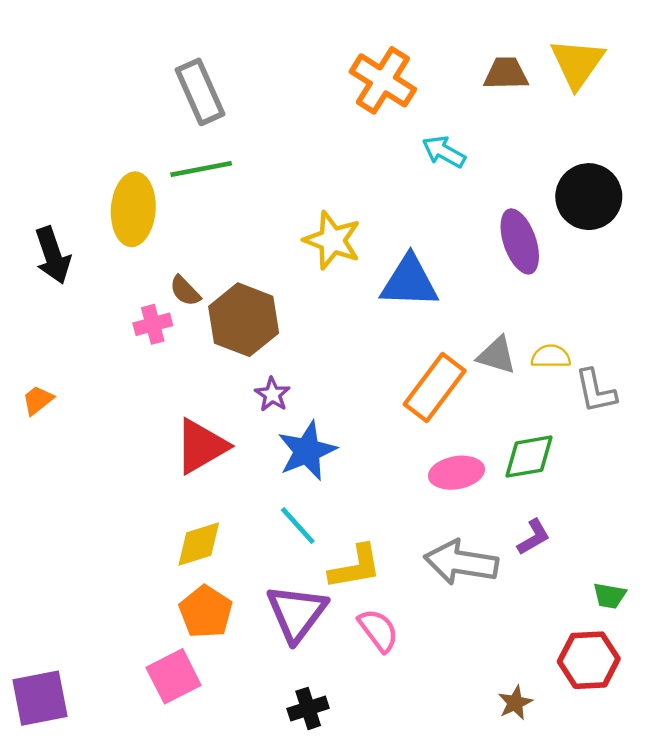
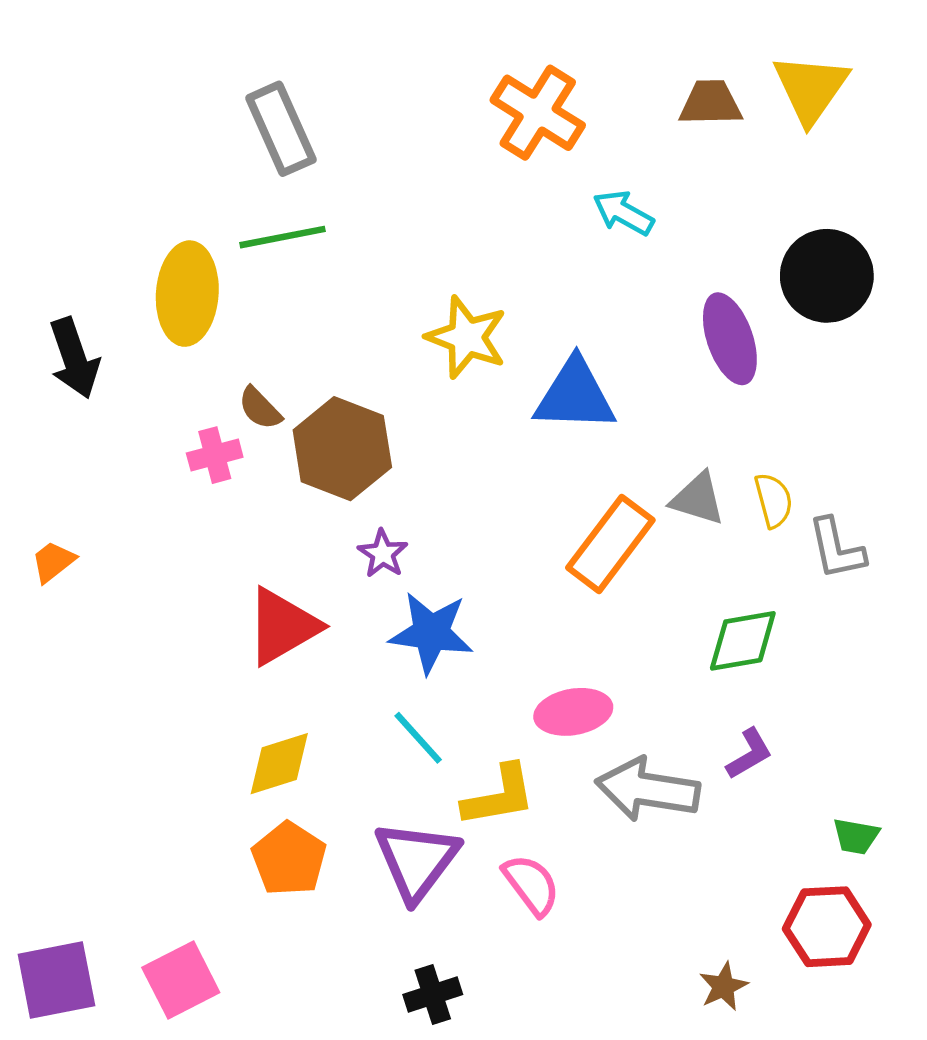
yellow semicircle: (551, 356) -> (774, 500), turned 75
blue star: (307, 451) -> (431, 633), turned 30
pink ellipse: (456, 473) -> (573, 712), moved
pink square: (174, 676) -> (181, 980), moved

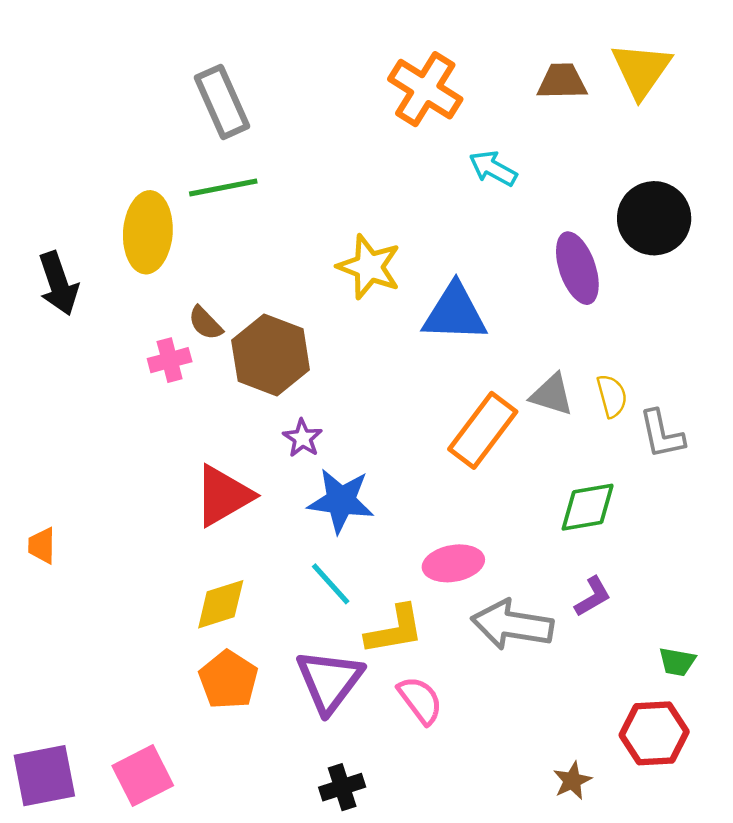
orange trapezoid: (53, 562) -> (42, 545), moved, turned -51

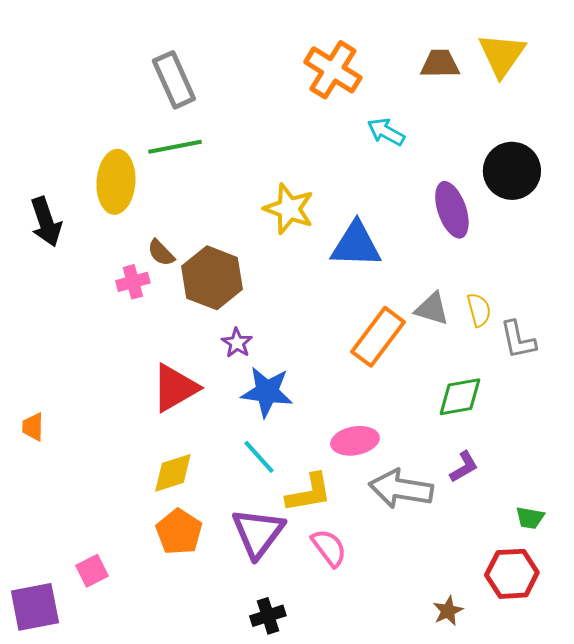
pink square: (143, 776) -> (92, 571), moved, size x0.7

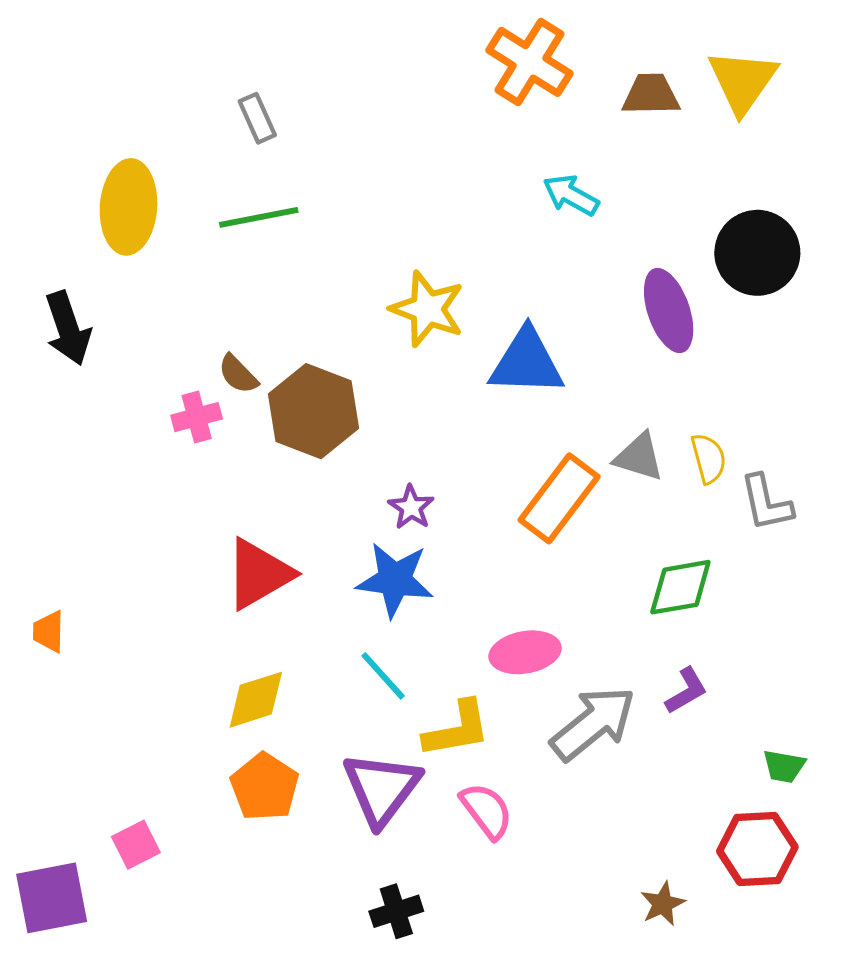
orange cross: (333, 70) -> (529, 62), moved
gray rectangle: (174, 80) -> (257, 118), size x0.6
yellow ellipse: (116, 182) -> (129, 207), moved
purple star: (237, 343) -> (411, 507), moved
gray arrow: (401, 489) -> (593, 723), turned 132

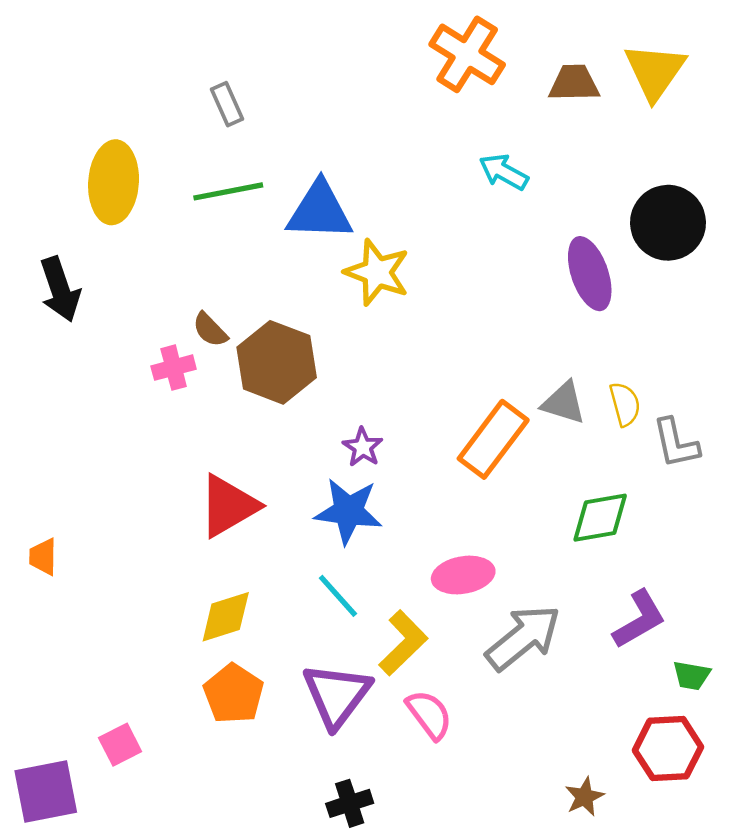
blue triangle: (527, 362) -> (320, 211), moved
purple L-shape: (686, 691) -> (639, 619), moved, size x1.4
yellow L-shape: (457, 729) -> (403, 643), turned -34

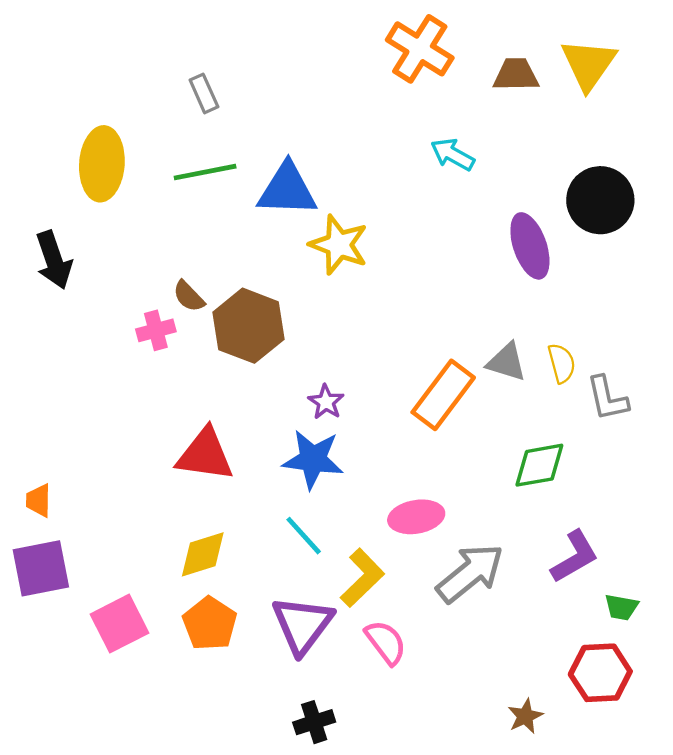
red triangle: (228, 506) -> (205, 455), turned 38
pink square: (120, 745) -> (119, 624), moved, size x1.5
purple square: (46, 792) -> (41, 568), moved

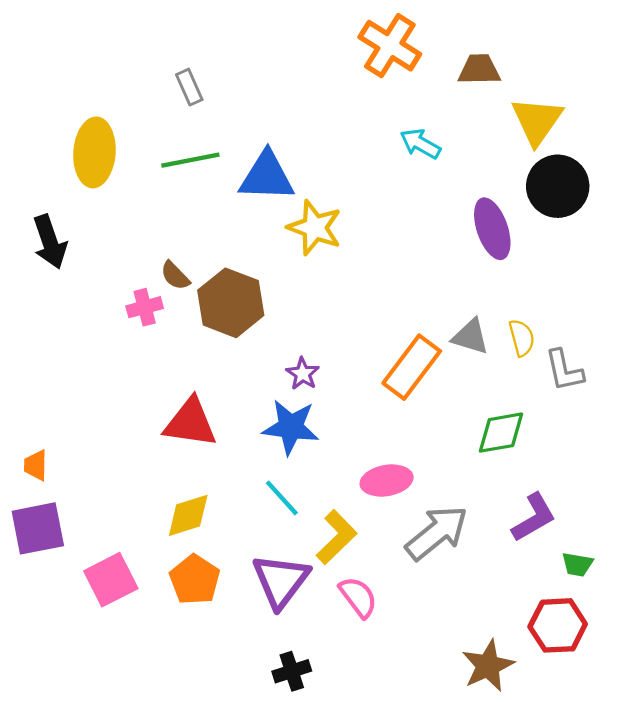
yellow triangle: (589, 64) -> (537, 121), moved
brown star: (525, 716) -> (488, 666), size x1.6

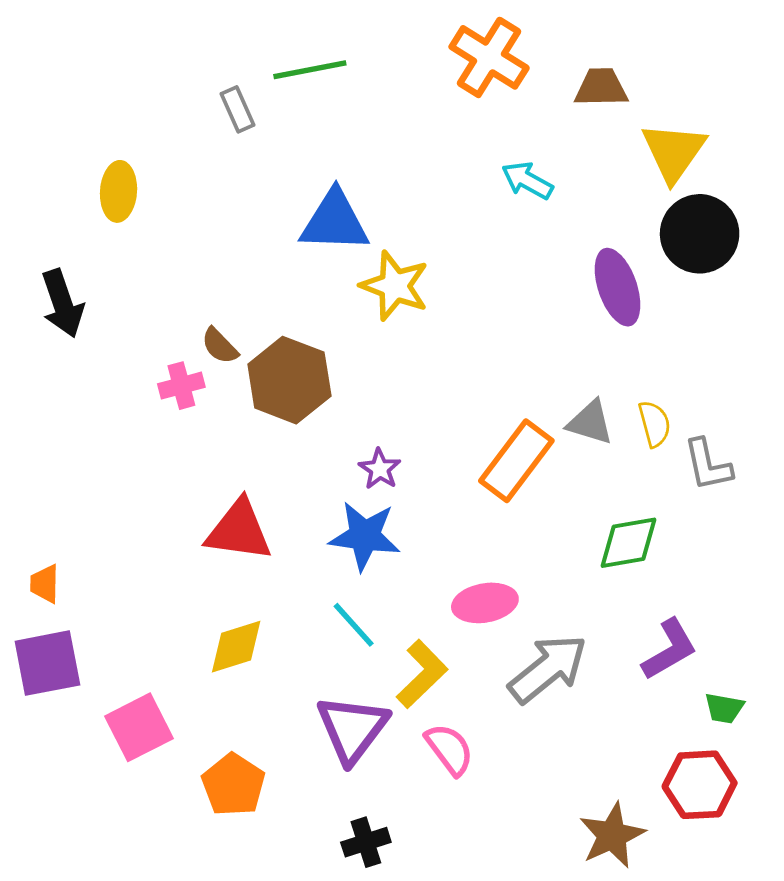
yellow ellipse: (94, 152) -> (119, 191), size x0.7
green line: (190, 160) -> (310, 70), moved
orange pentagon: (195, 580) -> (233, 785), moved

